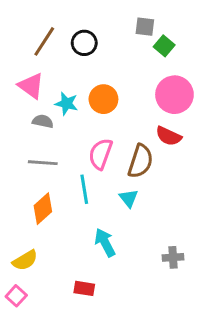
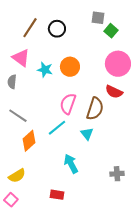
gray semicircle: (43, 121) -> (12, 82), moved, turned -96
gray line: (43, 163) -> (18, 116), moved, turned 30
cyan line: (84, 189) -> (57, 128), turned 60

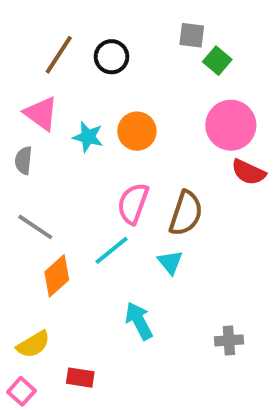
red semicircle: (114, 92) -> (248, 172), moved
red rectangle: (57, 195) -> (80, 378), moved

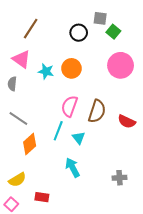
black circle: (112, 57) -> (79, 33), moved
red semicircle: (248, 172) -> (127, 122), moved
cyan line: (112, 250) -> (58, 131), turned -30
cyan triangle: (170, 262) -> (79, 138), moved

